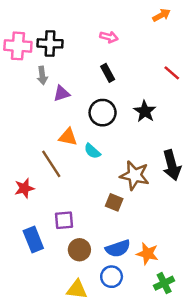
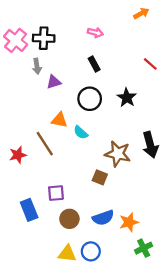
pink cross: (18, 46) -> (16, 40), turned 35
red star: (24, 188) -> (18, 155), moved
orange star: (147, 254) -> (129, 222), turned -30
blue circle: (112, 277) -> (91, 251), moved

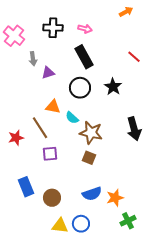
black cross: (44, 38) -> (53, 28), moved
black rectangle: (94, 64) -> (84, 57), size x1.6
brown star: (118, 154) -> (91, 133), moved
purple square: (56, 193) -> (50, 154), moved
brown circle: (69, 219) -> (52, 198), moved

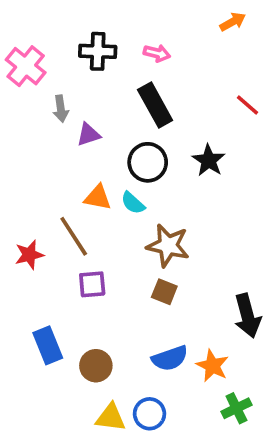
cyan semicircle: (72, 118) -> (133, 203), moved
black arrow: (134, 129) -> (248, 316), moved
orange star: (115, 198) -> (212, 366), turned -30

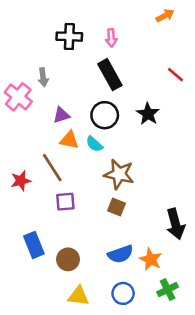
pink arrow: (157, 53) -> (111, 38), turned 72
pink cross: (26, 66) -> (18, 97), moved
purple triangle: (88, 135) -> (61, 115), moved
blue circle: (150, 414) -> (123, 293), moved

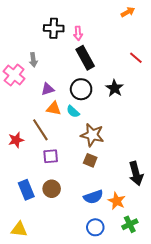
pink arrow: (111, 38) -> (78, 33), moved
brown circle: (68, 259) -> (52, 189), moved
yellow triangle: (78, 296) -> (19, 229), moved

